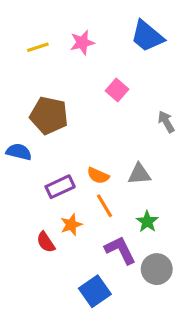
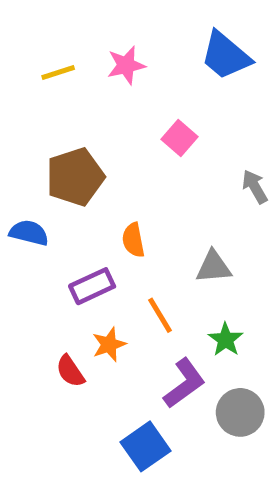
brown pentagon: (49, 115) -> (75, 177), turned -30
orange semicircle: (98, 176) -> (133, 240), moved, turned 55
purple L-shape: (120, 250) -> (184, 383), turned 80

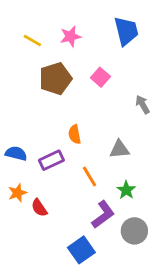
blue trapezoid: (226, 56) -> (126, 31), turned -144
yellow line: (58, 73) -> (32, 41), turned 48
brown pentagon: (75, 177) -> (56, 79), moved
blue semicircle: (29, 233) -> (16, 153), moved
orange star: (109, 344) -> (17, 193), moved

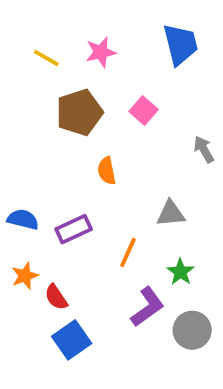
orange semicircle: (75, 134) -> (107, 171), moved
orange line: (90, 177) -> (128, 252), turned 55
blue square: (81, 250) -> (72, 340), moved

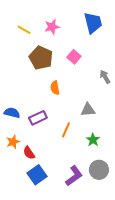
brown pentagon: (79, 112) -> (41, 58), turned -30
purple L-shape: (147, 307) -> (74, 176), moved

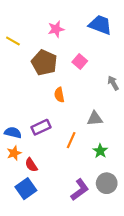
blue trapezoid: (93, 23) -> (100, 25), turned -55
yellow line: (24, 30) -> (13, 41), moved
blue semicircle: (12, 113) -> (13, 133), moved
blue square: (37, 175) -> (26, 189), moved

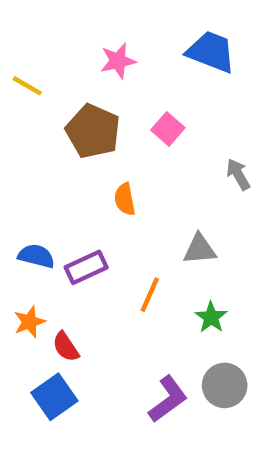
blue semicircle: (13, 133) -> (36, 256), moved

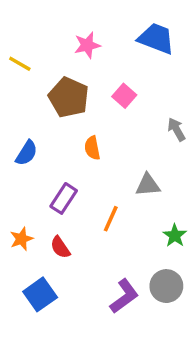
blue semicircle: (36, 256) -> (27, 153), moved, turned 108
purple rectangle: (86, 267) -> (64, 198), turned -32
green star: (211, 317) -> (175, 236), moved
red semicircle: (66, 347) -> (60, 247), moved

